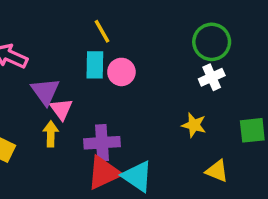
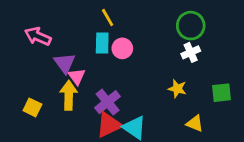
yellow arrow: (51, 134) -> (69, 95), size x1.5
purple cross: (102, 143) -> (108, 102), turned -35

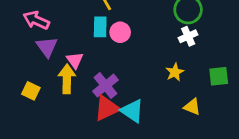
purple triangle: (65, 63) -> (47, 47), moved
yellow star: (177, 89) -> (175, 72), turned 30

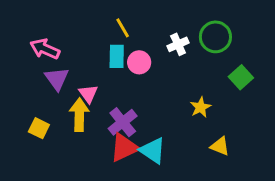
white cross: (188, 36) -> (178, 44), moved
green square: (219, 76) -> (241, 77), moved, turned -36

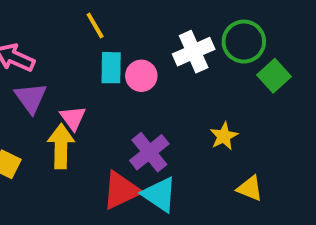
yellow line: (123, 28) -> (95, 25), moved
white cross: (178, 44) -> (194, 52), size x1.4
green square: (241, 77) -> (274, 76), moved
purple cross: (123, 122) -> (149, 152), moved

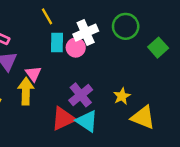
green circle: (244, 42) -> (126, 26), moved
white cross: (194, 52) -> (86, 33), moved
yellow star: (224, 136) -> (122, 96), moved
yellow triangle: (250, 188) -> (143, 117), size x1.5

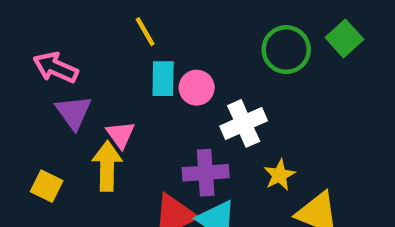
white cross: (86, 33) -> (244, 123), moved
green square: (158, 48) -> (344, 38), moved
purple cross: (81, 95) -> (206, 173), turned 35

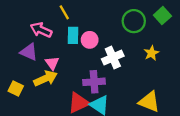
pink arrow: (56, 67) -> (41, 30), moved
purple triangle: (73, 112) -> (29, 52), turned -30
yellow arrow: (107, 166) -> (45, 78), turned 65
yellow star: (279, 175) -> (151, 53), moved

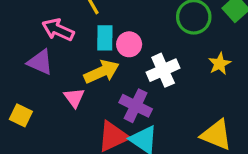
pink triangle: (52, 63) -> (74, 98), moved
yellow arrow: (45, 78) -> (102, 72), moved
purple cross: (94, 82) -> (136, 106), turned 30

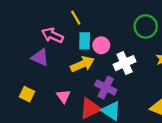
pink triangle: (74, 98) -> (64, 96), moved

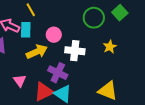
cyan rectangle: (85, 41) -> (26, 30), moved
white cross: (125, 63) -> (75, 51), turned 30

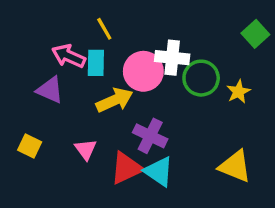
green circle: (94, 18) -> (201, 78), moved
pink circle: (54, 35) -> (143, 71), size x1.5
white cross: (75, 51) -> (172, 58), moved

